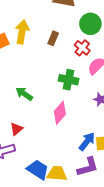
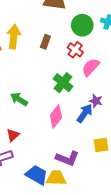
green cross: (69, 80) -> (63, 83), turned 30
blue arrow: (87, 141) -> (85, 113), moved
purple L-shape: (88, 167) -> (67, 158), moved, turned 40

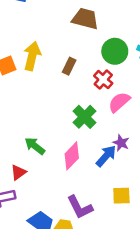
green arrow: (19, 99) -> (35, 146), moved
purple L-shape: (67, 158) -> (80, 207), turned 35

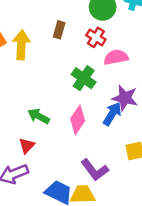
yellow arrow: (32, 56) -> (21, 45), moved
pink semicircle: (119, 102) -> (116, 57), turned 40
purple star: (121, 143) -> (125, 98), size x1.5

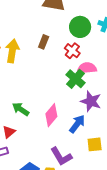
green cross: (84, 78) -> (76, 79), moved
blue arrow: (112, 114) -> (77, 124), moved

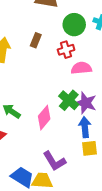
red cross: (72, 51) -> (66, 50), turned 35
green cross: (76, 79) -> (69, 100), moved
blue arrow: (77, 124) -> (85, 127), moved, turned -42

